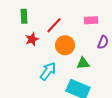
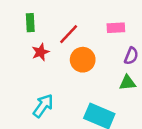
green triangle: (83, 63) -> (127, 83), moved
cyan arrow: (48, 71) -> (43, 106), moved

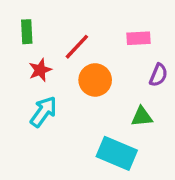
green triangle: (127, 83) -> (142, 117), moved
cyan arrow: (43, 106) -> (43, 112), moved

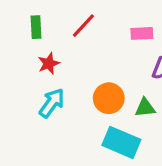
red line: (77, 47) -> (83, 26), moved
orange circle: (95, 80) -> (109, 98), moved

